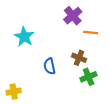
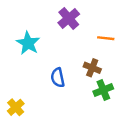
purple cross: (73, 16) -> (69, 18), moved
yellow cross: (14, 92) -> (16, 107), turned -32

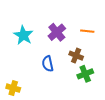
purple cross: (69, 18) -> (57, 32), moved
yellow cross: (16, 107) -> (13, 88), turned -32

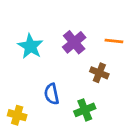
blue semicircle: (48, 64) -> (52, 94), moved
green cross: (85, 74) -> (85, 110), moved

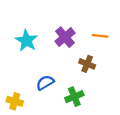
blue semicircle: (52, 94) -> (45, 83), turned 72

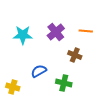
cyan star: (26, 41) -> (23, 35), turned -30
green cross: (74, 97) -> (64, 83), turned 35

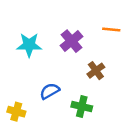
orange line: (86, 31) -> (111, 29), moved
brown cross: (75, 55) -> (96, 71), turned 32

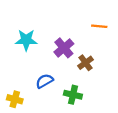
purple cross: (71, 41) -> (64, 48), moved

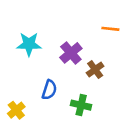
blue semicircle: (44, 81) -> (49, 90), turned 138
yellow cross: (15, 99) -> (16, 110), turned 35

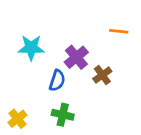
blue semicircle: (49, 90) -> (57, 80), moved
green cross: (81, 105) -> (63, 115), moved

